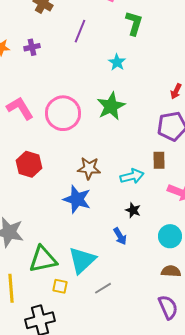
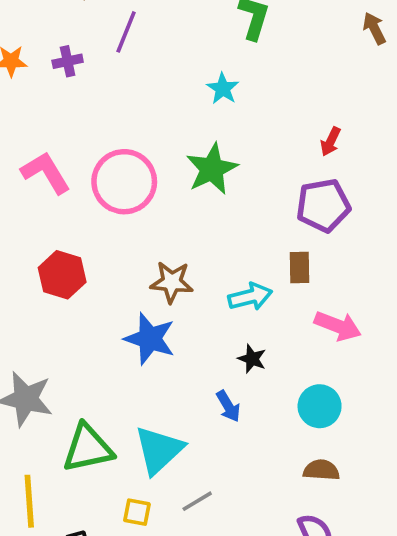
purple line: (80, 31) -> (126, 32), moved
yellow square: (60, 286) -> (137, 512), moved

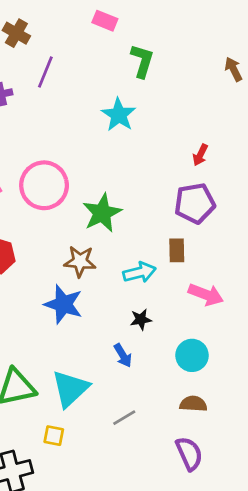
cyan star: (223, 89) -> (119, 115), size x1.4
green star: (212, 169) -> (102, 213), moved
black star: (252, 359) -> (141, 319), turned -30
gray line: (197, 501) -> (124, 418), moved

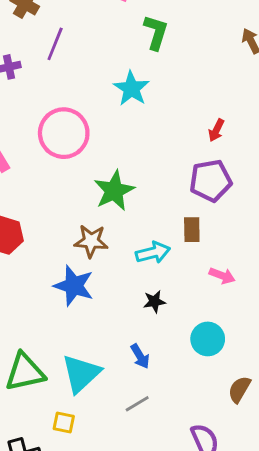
pink circle: (44, 185) -> (64, 133), moved
pink arrow: (206, 295) -> (222, 276), size x0.7
blue arrow: (123, 355) -> (140, 356), moved
brown semicircle: (193, 404) -> (239, 389), moved, turned -64

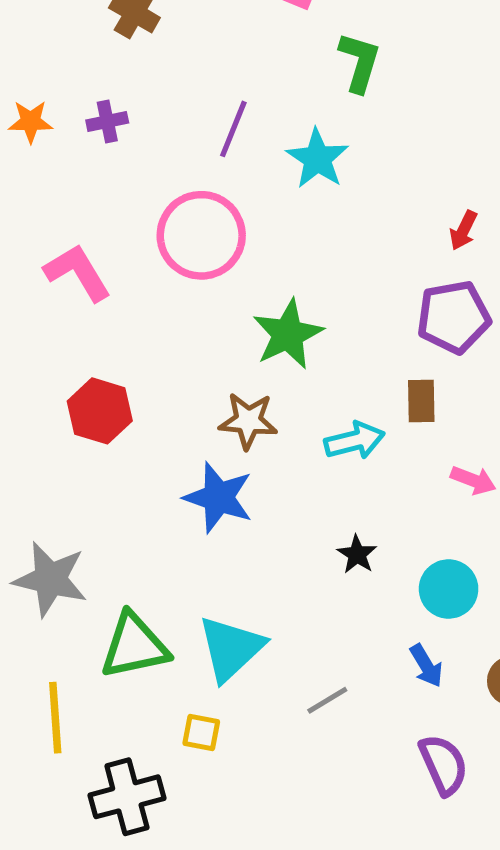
purple line: (55, 44) -> (233, 129), moved
black star: (154, 302) -> (357, 554), moved, turned -30
blue arrow: (140, 356) -> (426, 666), moved

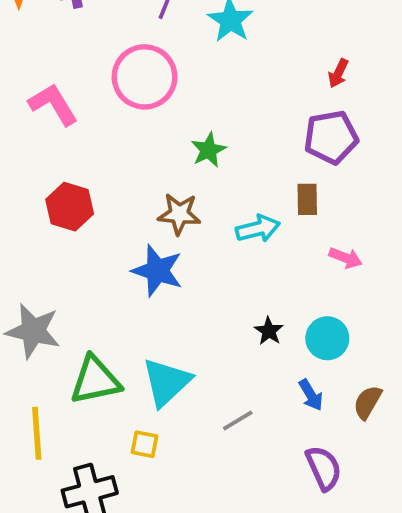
green star: (288, 334) -> (209, 150), size x0.7
black star: (357, 554) -> (269, 331), moved

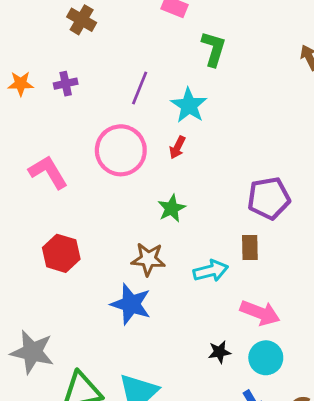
red arrow: (338, 73) -> (177, 147), moved
pink arrow: (346, 258) -> (260, 313), moved, size x1.5
black star: (269, 331) -> (219, 352), turned 30

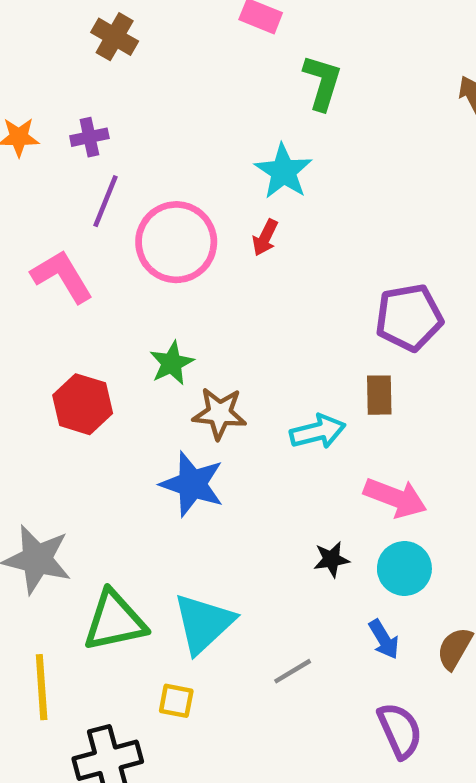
purple line: (140, 88) -> (105, 201), moved
green star: (172, 208) -> (172, 363), moved

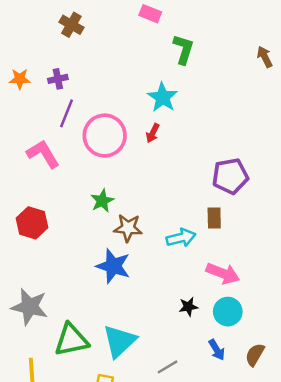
red hexagon: (83, 404) -> (32, 223), moved

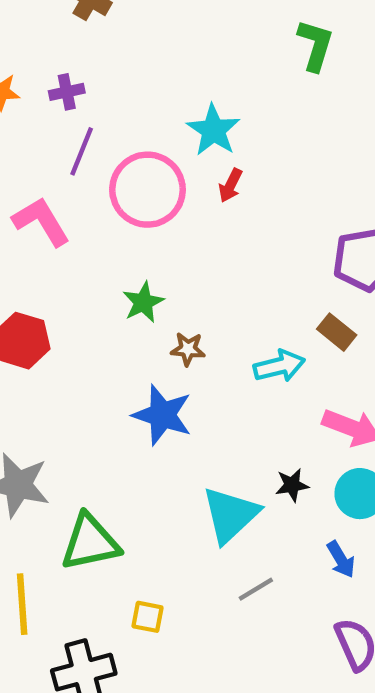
green L-shape: (183, 49) -> (315, 45), moved
cyan star: (162, 97) -> (213, 130), moved
brown rectangle: (214, 218) -> (337, 332), turned -50
brown star: (128, 228) -> (188, 349), size x0.7
cyan triangle: (119, 341) -> (230, 515), moved

